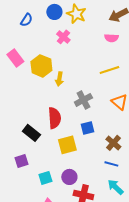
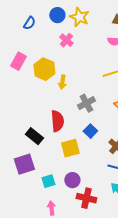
pink rectangle: (15, 58) -> (18, 61), turned 66
blue square: (87, 128) -> (90, 131), turned -32
purple square: (21, 161) -> (24, 164), size x1.5

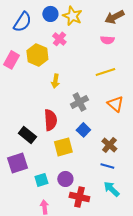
blue semicircle: (29, 23) -> (22, 22), size x1.5
yellow hexagon: (44, 69) -> (37, 55), moved

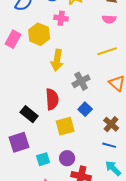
pink cross: (59, 39) -> (61, 18), turned -32
yellow arrow: (55, 81) -> (57, 60), size x1.5

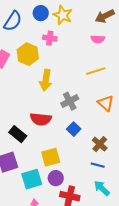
red semicircle: (52, 99) -> (41, 119), turned 100
yellow square: (65, 126) -> (51, 157), moved
cyan square: (43, 159) -> (32, 179), size x1.5

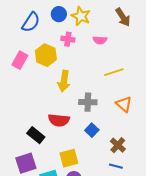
brown arrow: (105, 16) -> (123, 17), turned -96
pink semicircle: (98, 39) -> (100, 40), moved
gray cross: (70, 101) -> (88, 102), turned 30

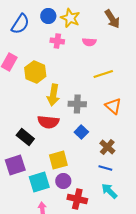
yellow hexagon: (46, 55) -> (35, 72), moved
yellow arrow: (64, 81) -> (53, 95), moved

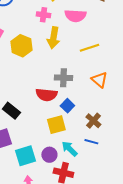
pink semicircle: (89, 42) -> (75, 16), size x1.5
yellow arrow: (53, 95) -> (53, 38), moved
red semicircle: (48, 122) -> (46, 95), moved
yellow square: (58, 160) -> (56, 125), moved
cyan arrow: (109, 191) -> (69, 149), moved

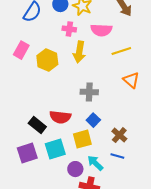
yellow line: (89, 48) -> (121, 51), moved
orange triangle: (99, 80) -> (131, 80), moved
red semicircle: (46, 95) -> (60, 117), moved
cyan square: (25, 156) -> (55, 149), moved

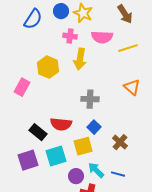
pink rectangle: (21, 50) -> (22, 87), moved
yellow line: (121, 51) -> (128, 48), moved
blue line: (117, 156) -> (118, 174), moved

